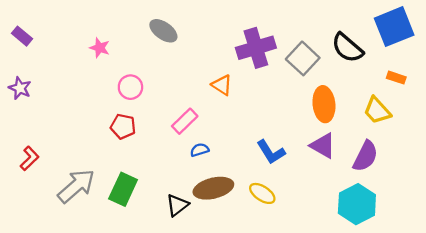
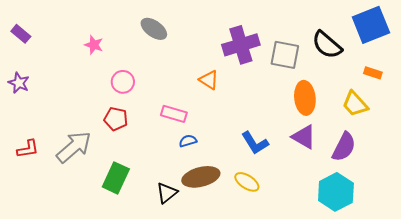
gray square: (303, 58) -> (285, 55), turned -32
pink rectangle: (185, 121) -> (174, 114), turned 60
red L-shape: (29, 158) -> (28, 149), turned 35
gray arrow: (76, 186) -> (74, 147), moved

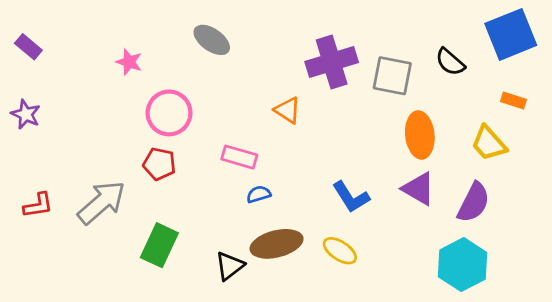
black semicircle: (327, 45) -> (450, 62), size x0.7
pink circle: (123, 82) -> (169, 113), size x1.4

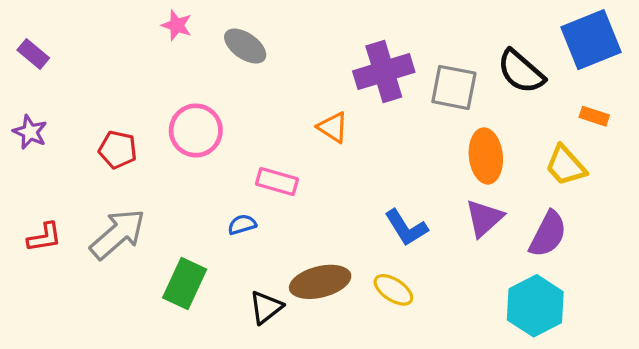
pink star: (129, 62) -> (177, 25), moved
black semicircle: (450, 62) -> (521, 72), size x1.4
red pentagon: (159, 164) -> (118, 150), moved
purple triangle: (418, 189) -> (484, 218), turned 48
blue semicircle: (259, 194) -> (242, 225), moved

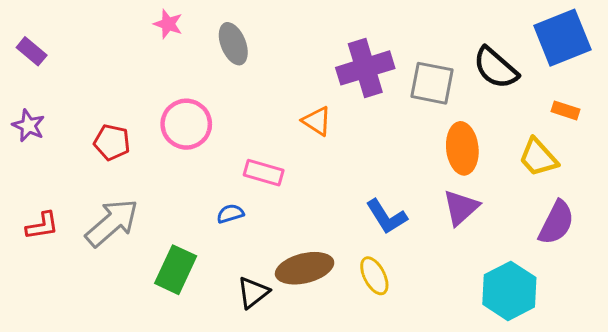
gray ellipse: (245, 46) -> (233, 44), turned 33
purple semicircle: (548, 234) -> (556, 223), moved
yellow ellipse: (393, 290) -> (374, 276), turned 30

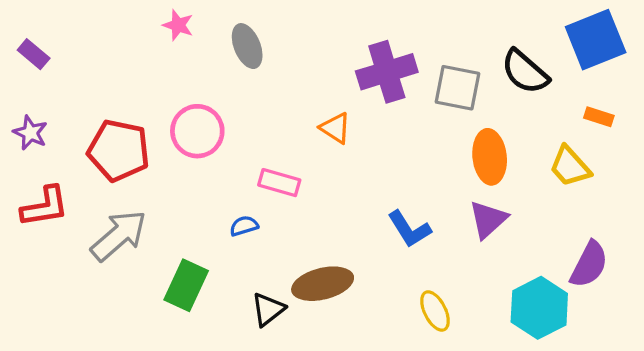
red pentagon: (112, 142) -> (119, 150), size x1.6
purple semicircle: (556, 223) -> (589, 264), moved
red L-shape: (42, 226) -> (45, 207), moved, size x1.4
yellow ellipse: (374, 276) -> (435, 311), moved

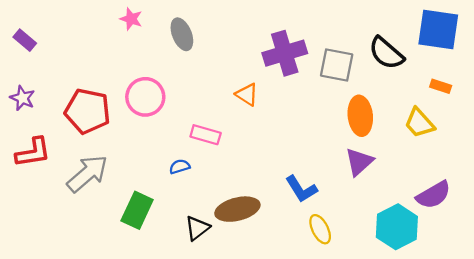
blue square: (596, 40) -> (438, 30), turned 30
blue L-shape: (409, 229) -> (301, 189), moved
purple semicircle: (589, 264) -> (434, 195), turned 33

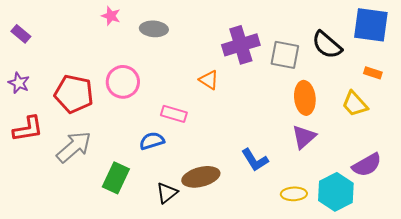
gray ellipse: (182, 34) -> (154, 29), turned -64
blue semicircle: (180, 167) -> (152, 141), size x1.4
yellow ellipse: (320, 229) -> (294, 194), moved, turned -65

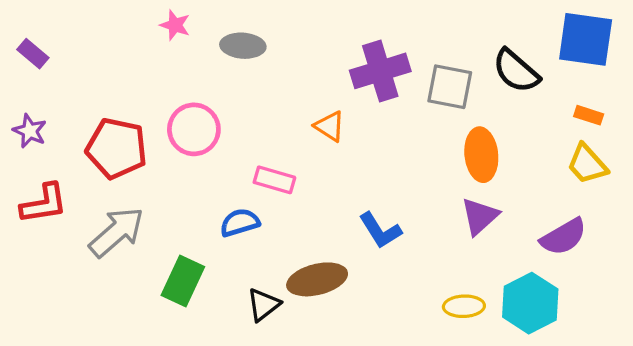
yellow trapezoid: (355, 104) -> (587, 164), moved
blue L-shape: (255, 160) -> (380, 230), moved
purple semicircle: (367, 165) -> (563, 237), moved

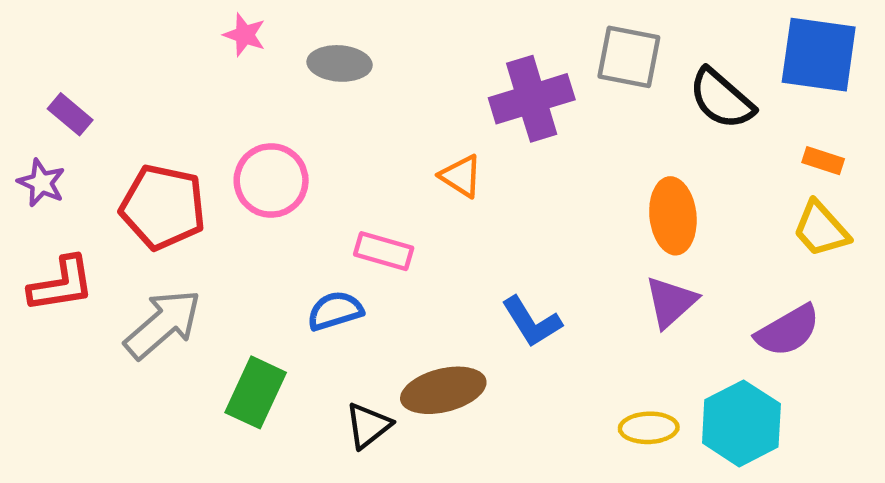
purple rectangle: (33, 54) -> (70, 114), moved
gray square: (450, 87) -> (629, 57), moved

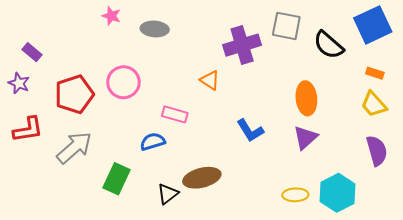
blue square: (819, 55) -> (373, 25), turned -33
red pentagon: (163, 207) -> (74, 94), turned -30
blue L-shape: (532, 322) -> (250, 130), moved
purple semicircle: (788, 331) -> (377, 151), moved, turned -76

